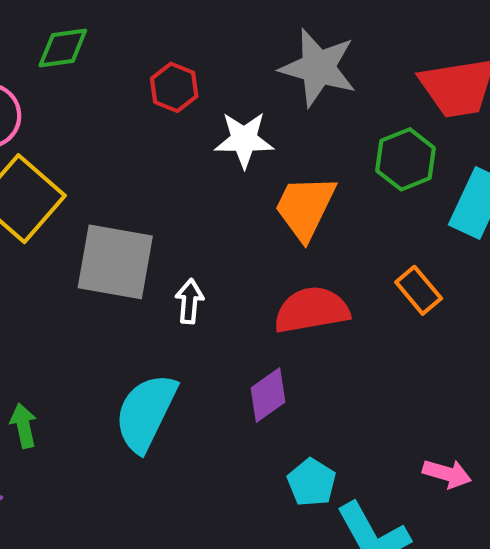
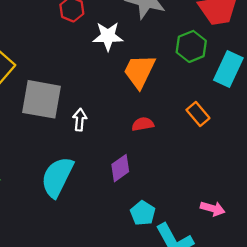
red semicircle: (312, 310) -> (143, 124), size x0.6

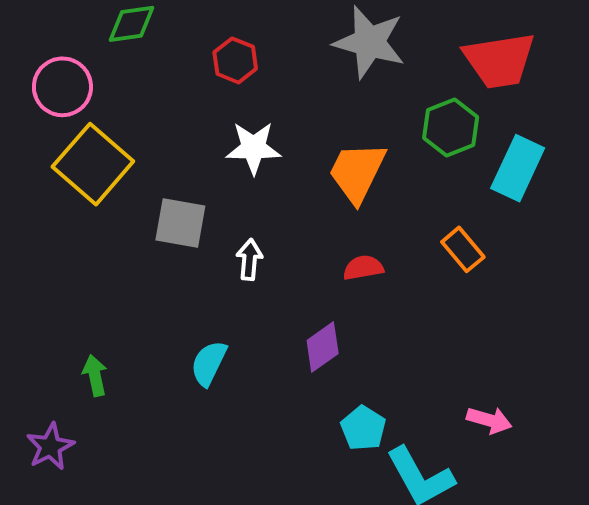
white star: (108, 36) -> (253, 148), moved
gray square: (41, 99) -> (180, 223), size x0.7
cyan semicircle: (57, 177) -> (209, 363), size x0.6

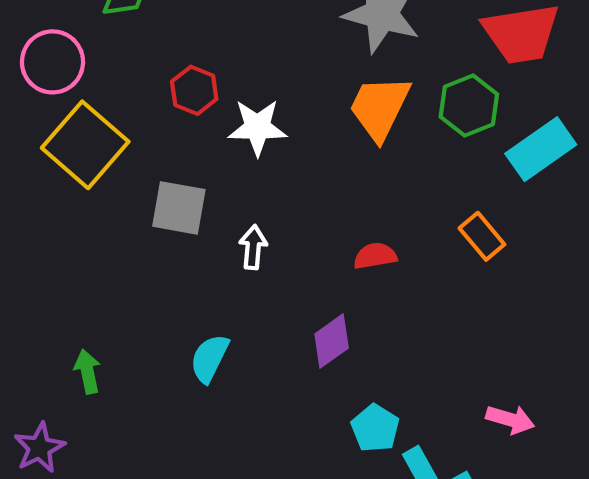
red hexagon: (235, 60) -> (194, 90), moved
cyan rectangle: (518, 168) -> (541, 149), turned 30
orange trapezoid: (357, 172) -> (379, 108), moved

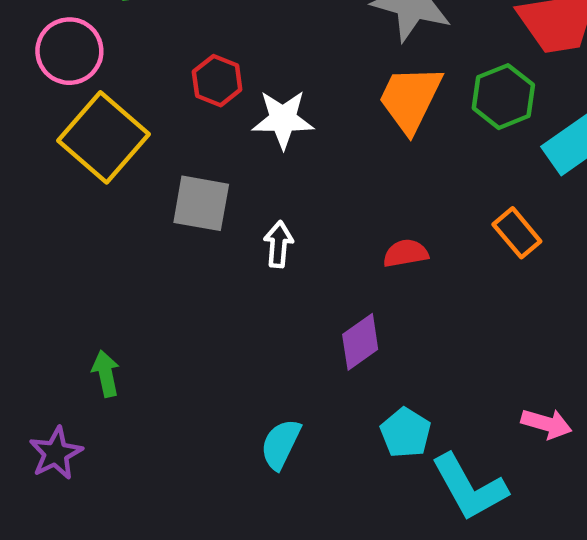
cyan semicircle: (209, 358) -> (281, 444), moved

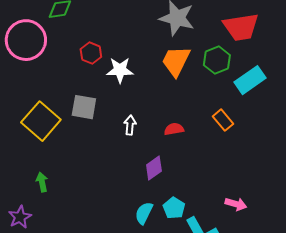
pink circle: (69, 51) -> (26, 40), size x1.4
yellow square: (103, 137) -> (41, 121), moved
white arrow: (278, 244) -> (130, 125), moved
cyan semicircle: (281, 444) -> (144, 213), moved

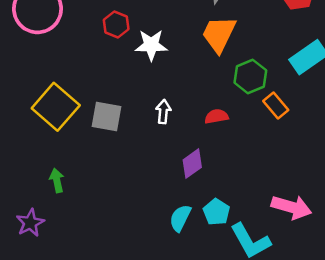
green hexagon: (217, 60) -> (250, 76), moved
gray square: (84, 107) -> (106, 116), moved
pink arrow: (236, 204) -> (291, 207), size x1.5

